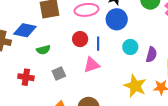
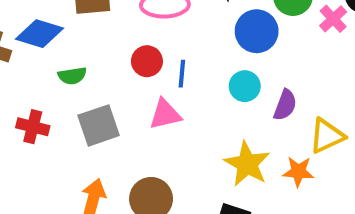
blue circle: (117, 19) -> (257, 31), moved
gray square: (59, 73) -> (99, 125), size x1.5

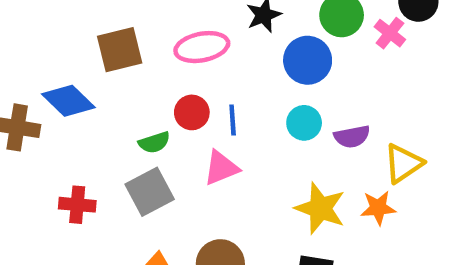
blue diamond: (39, 34) -> (68, 101), turned 36
green semicircle: (72, 76) -> (154, 142), moved
purple semicircle: (285, 105) -> (352, 137), turned 68

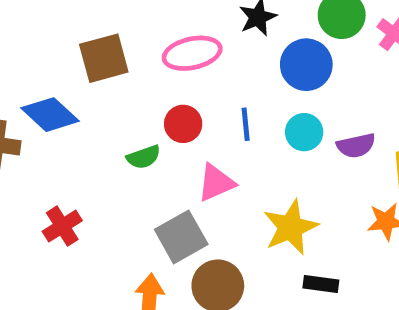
blue line: (233, 120) -> (246, 124), moved
gray square: (150, 192) -> (181, 237), moved
red cross: (77, 205) -> (62, 226), turned -36
yellow star: (320, 208) -> (291, 227), moved, turned 30

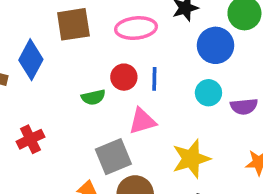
blue diamond: (50, 115) -> (31, 60), turned 69
blue line: (246, 124) -> (154, 79), moved

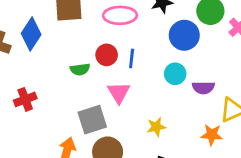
pink triangle: (142, 121) -> (119, 93), turned -50
yellow star: (191, 159) -> (156, 127), size x0.6

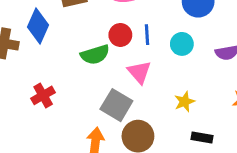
green semicircle: (80, 69) -> (95, 55), size x1.4
cyan circle: (175, 74) -> (182, 44), moved
gray square: (92, 120) -> (116, 105), turned -32

